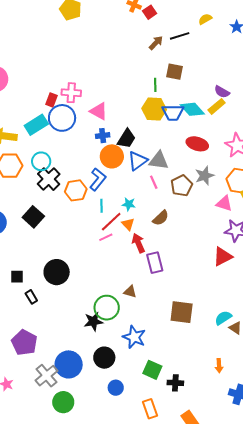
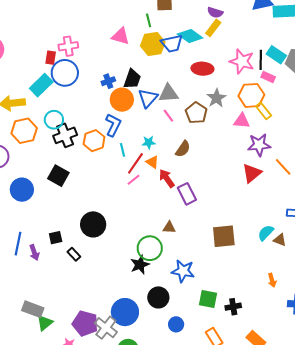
pink triangle: (99, 111) -> (120, 36), moved
black cross: (49, 179) -> (65, 135), turned 35
purple pentagon: (24, 343) -> (85, 323), moved

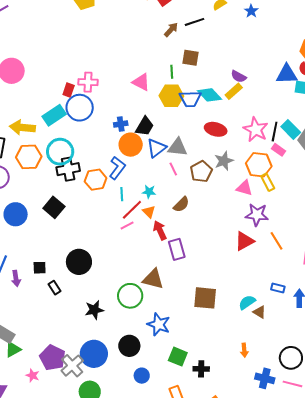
cyan circle: (54, 120) -> (60, 152), size x1.4
brown triangle: (169, 227) -> (153, 279), size x1.6
black star: (140, 265) -> (94, 310), moved

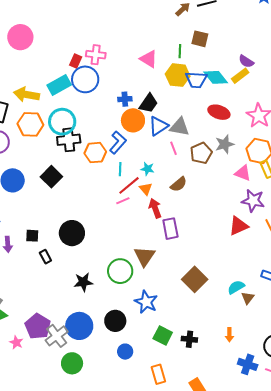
brown triangle: (153, 279) -> (144, 256), turned 45
brown square: (205, 298) -> (195, 279), turned 35
brown triangle: (259, 312) -> (248, 298), turned 32
black cross: (201, 369) -> (189, 339), moved

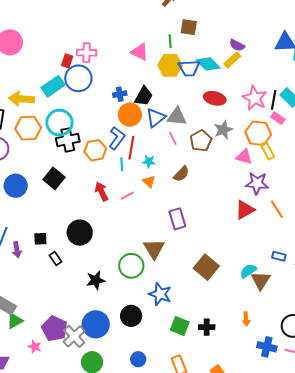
red line: (129, 185) -> (131, 148), moved, turned -35
red arrow: (155, 208) -> (101, 191), moved
brown triangle: (248, 298) -> (261, 280), size x1.5
blue circle: (125, 352) -> (138, 359), moved

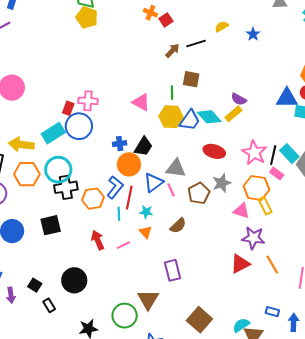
blue trapezoid: (189, 68) -> (190, 120), turned -55
blue triangle: (156, 118) -> (154, 182), moved
black square: (54, 178) -> (51, 225), turned 35
black square: (40, 239) -> (35, 285), turned 32

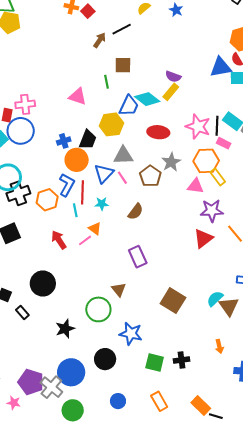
yellow hexagon: (171, 117) -> (111, 124), moved
orange triangle: (145, 232) -> (95, 228), moved
brown triangle: (148, 299) -> (119, 290), size x0.7

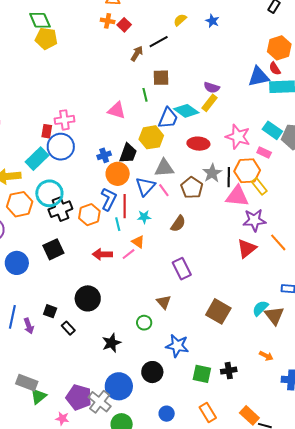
black line: (217, 126) -> (229, 177), moved
pink triangle: (195, 186) -> (237, 196), size x1.4
red arrow: (59, 240) -> (102, 254), turned -54
green circle: (98, 309) -> (144, 323), size x0.6
orange arrow: (219, 346) -> (266, 356), turned -48

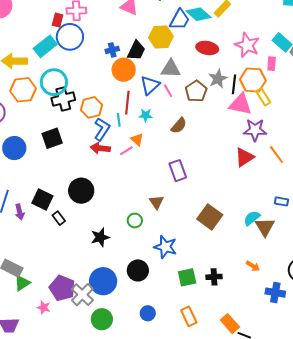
pink rectangle: (264, 153) -> (272, 64), turned 64
blue L-shape: (109, 199) -> (102, 129), moved
black square: (50, 311) -> (42, 199), size x1.5
green square: (202, 374) -> (187, 277), turned -30

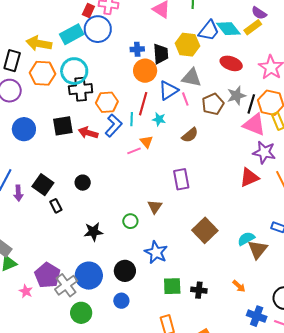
black trapezoid: (136, 50) -> (161, 54), turned -40
red arrow: (100, 148) -> (88, 133), moved
black circle: (81, 191) -> (83, 183), size x0.6
blue circle: (148, 313) -> (121, 301), moved

